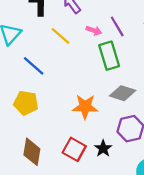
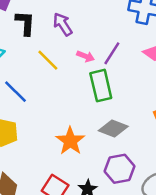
purple line: (117, 26) -> (112, 53), turned 60
orange star: (85, 107) -> (70, 141), turned 30

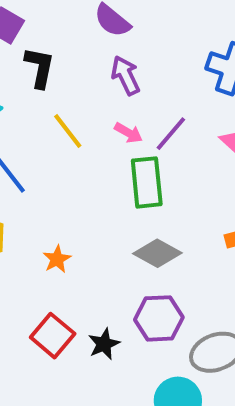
purple arrow: (63, 24) -> (126, 75), moved
orange star: (70, 141) -> (57, 259), moved, size x0.6

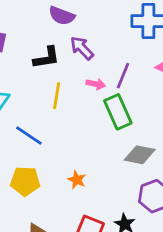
black L-shape: (40, 67) -> (47, 58), moved, turned 88
yellow line: (68, 131) -> (57, 96), turned 65

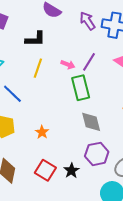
purple arrow: (82, 48) -> (88, 21), moved
gray diamond: (140, 155) -> (91, 122), turned 55

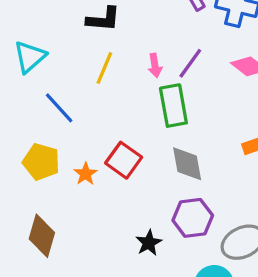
pink arrow: (68, 65) -> (155, 65), turned 56
orange star: (42, 132) -> (86, 174), moved
red square: (45, 170) -> (124, 160), moved

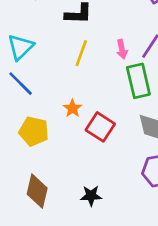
blue line: (59, 108) -> (21, 84), moved
orange star: (86, 174) -> (72, 108), moved
black star: (149, 243) -> (91, 196), moved, turned 30

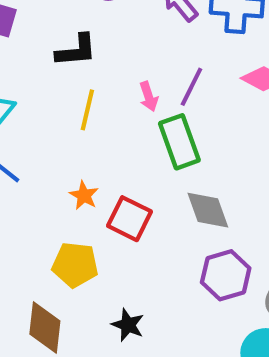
yellow pentagon: (34, 131) -> (75, 265), moved
black star: (91, 196) -> (128, 325), turned 30

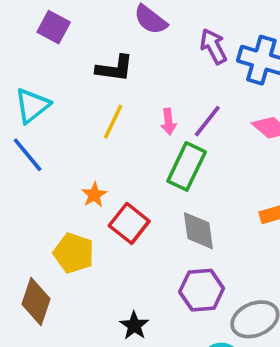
green rectangle: (179, 142) -> (187, 166), turned 33
black star: (128, 325) -> (134, 326), moved

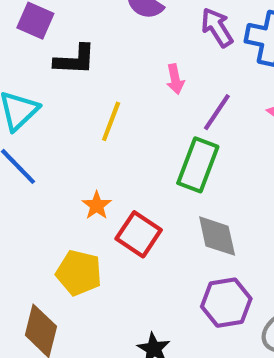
black L-shape: (115, 68) -> (75, 60), moved
pink arrow: (168, 122) -> (175, 79), moved

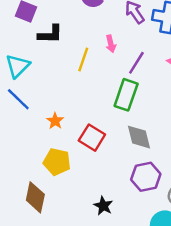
yellow line: (111, 121) -> (83, 59), moved
orange star: (97, 205) -> (55, 121), moved

